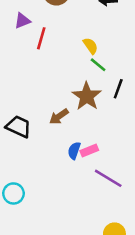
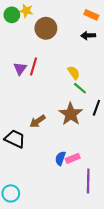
purple triangle: (22, 21) -> (20, 69), moved, turned -32
brown arrow: (59, 117) -> (38, 121), moved
purple line: (108, 178) -> (88, 181), turned 60

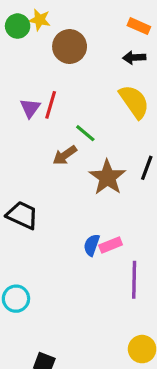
yellow semicircle: (74, 73) -> (134, 102), moved, size x1.6
green line: (80, 88) -> (85, 133), moved
brown arrow: (38, 121) -> (65, 155), moved

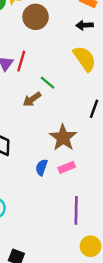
brown star: (107, 177) -> (63, 138), moved
blue semicircle: (92, 245) -> (42, 167), moved
purple line: (134, 280) -> (76, 210), moved

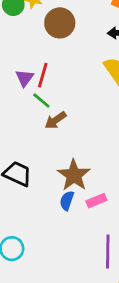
green line: (47, 83) -> (41, 101), moved
brown star: (63, 138) -> (74, 175), moved

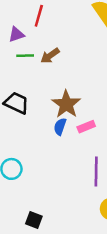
purple triangle: (25, 78) -> (16, 34), moved, turned 35
green line: (41, 101) -> (25, 56), moved, turned -42

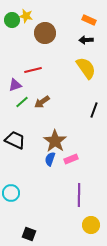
red line: (39, 16) -> (33, 70), turned 60
green line: (25, 56) -> (22, 102), turned -40

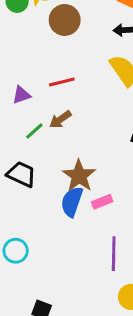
red line: (33, 70) -> (62, 82), moved
green line: (22, 102) -> (34, 131), moved
blue semicircle: (50, 159) -> (72, 202), size x1.5

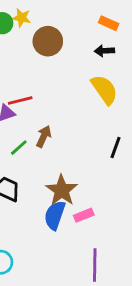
red line: (62, 82) -> (20, 101), moved
brown arrow: (60, 119) -> (44, 136), turned 150

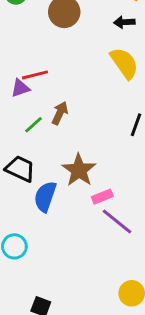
blue semicircle: (55, 215) -> (45, 197), moved
purple line: (95, 265) -> (117, 221), moved, turned -52

